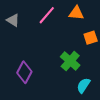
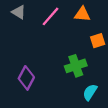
gray triangle: (13, 20) -> (19, 12), moved
green cross: (70, 61) -> (76, 66), turned 30

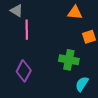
pink line: (50, 16) -> (27, 30), moved, turned -42
green cross: (76, 66) -> (69, 60), turned 30

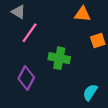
pink line: (27, 30) -> (30, 33), turned 36
green cross: (69, 60) -> (59, 58), moved

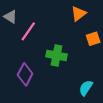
gray triangle: (19, 12) -> (10, 17), moved
orange triangle: (82, 14) -> (79, 14), turned -42

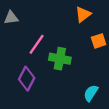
gray triangle: (10, 17) -> (11, 18), turned -40
pink line: (28, 31) -> (37, 44), moved

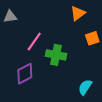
purple diamond: (27, 79) -> (25, 74), turned 35

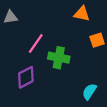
orange triangle: (78, 13) -> (82, 14), turned 49

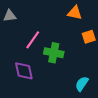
purple diamond: (26, 77) -> (24, 71), turned -75

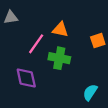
orange triangle: (75, 13) -> (60, 30), moved

